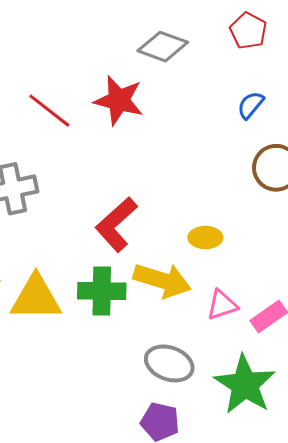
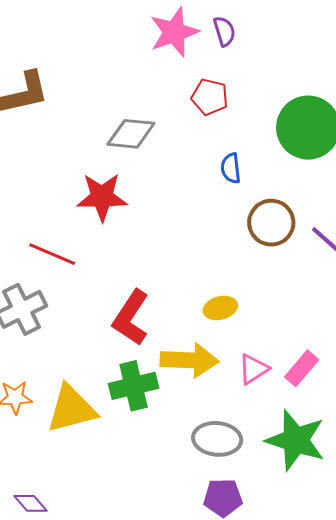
blue semicircle: (251, 105) -> (231, 168), turned -32
red line: (49, 111) -> (52, 254), moved

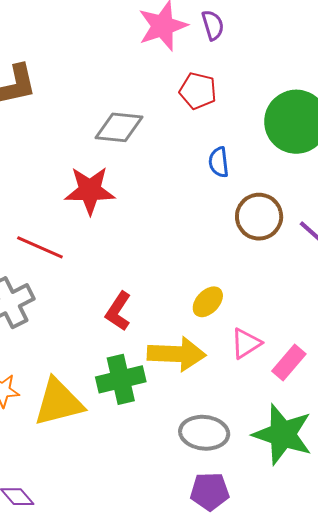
yellow ellipse: (220, 308) -> (208, 302), turned -32
red L-shape: (131, 318) -> (118, 311), size x0.7
pink triangle: (253, 369) -> (246, 343), moved

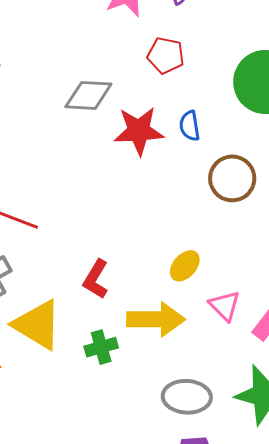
red star: (90, 190) -> (139, 131), moved
pink triangle: (246, 343) -> (225, 306), turned -40
green cross: (121, 379) -> (101, 347), size x0.7
yellow triangle: (59, 402) -> (37, 325), moved, turned 48

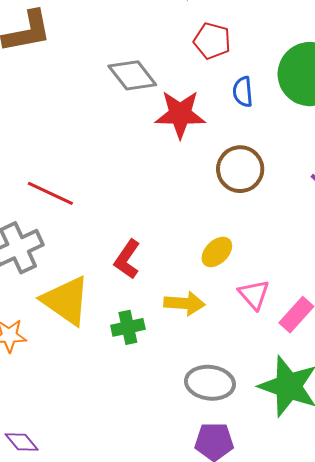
gray diamond: (88, 95) -> (132, 75), turned 45
blue semicircle: (190, 126) -> (243, 92), moved
brown circle: (232, 178) -> (240, 169), moved
yellow arrow: (156, 319) -> (184, 303), size x0.7

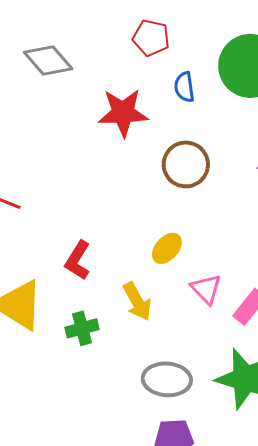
gray diamond: (132, 75) -> (48, 60), moved
yellow arrow: (184, 303) -> (137, 301), turned 60

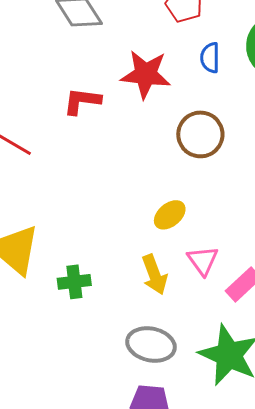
red L-shape: (78, 260) -> (82, 101), moved, turned 57
yellow arrow: (137, 301) -> (154, 275), moved

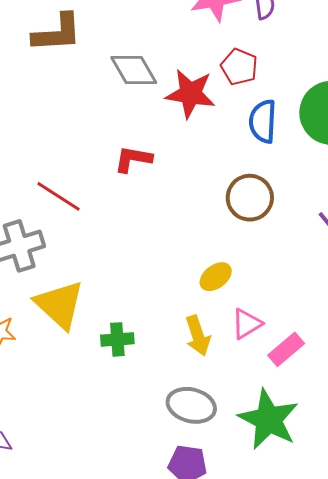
blue semicircle: (210, 58) -> (263, 121), size x1.4
red star: (146, 74) -> (190, 94), moved
pink triangle: (203, 261) -> (247, 324), turned 32

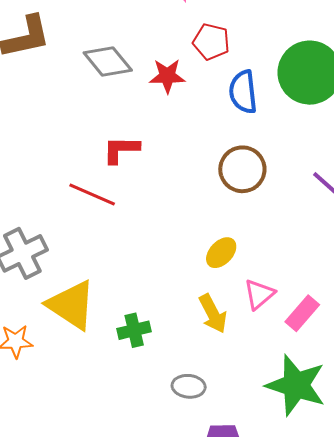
red star: (190, 94) -> (167, 76), size x0.7
red line: (58, 196) -> (92, 195), moved
gray ellipse: (191, 405) -> (189, 386), moved, size x0.7

